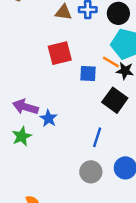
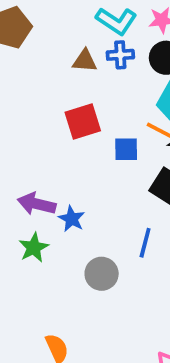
gray circle: (91, 172) -> (102, 274), moved

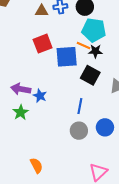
blue square: (126, 149) -> (67, 57), size x1.6
gray circle: (102, 274) -> (79, 131), moved

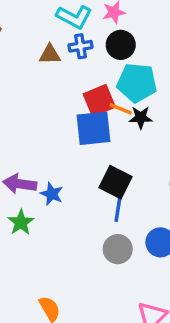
red square: (43, 44) -> (99, 100), moved
black square: (90, 75) -> (116, 182), moved

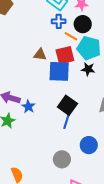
brown triangle: (50, 54) -> (40, 55), moved
orange line: (121, 109) -> (71, 36), moved
gray circle: (118, 249) -> (62, 159), moved

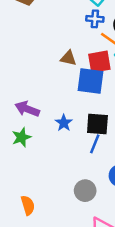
black square: (67, 105) -> (97, 124), turned -36
blue star: (28, 107) -> (64, 123), moved

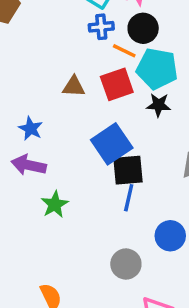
blue square: (90, 81) -> (112, 144), moved, turned -32
blue star: (64, 123) -> (31, 129), moved
green star: (21, 137) -> (55, 204), moved

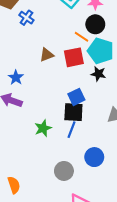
blue cross: (101, 27) -> (26, 18), moved, turned 32
brown triangle: (74, 87) -> (47, 55), turned -32
blue square: (112, 144) -> (76, 97), moved, size x0.7
green star: (55, 204) -> (43, 128), moved

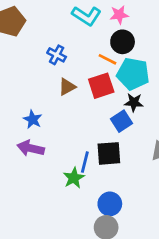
blue cross: (26, 18) -> (57, 55), moved
blue square: (76, 97) -> (121, 121), moved
blue line: (71, 130) -> (85, 162), moved
blue circle: (94, 157) -> (110, 204), moved

